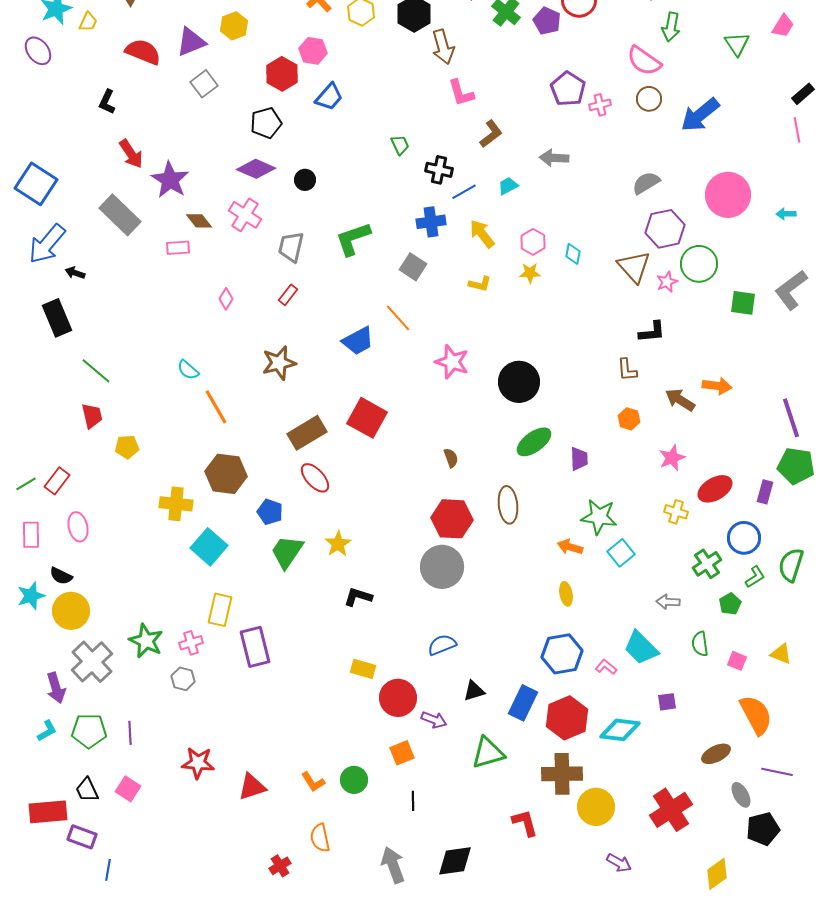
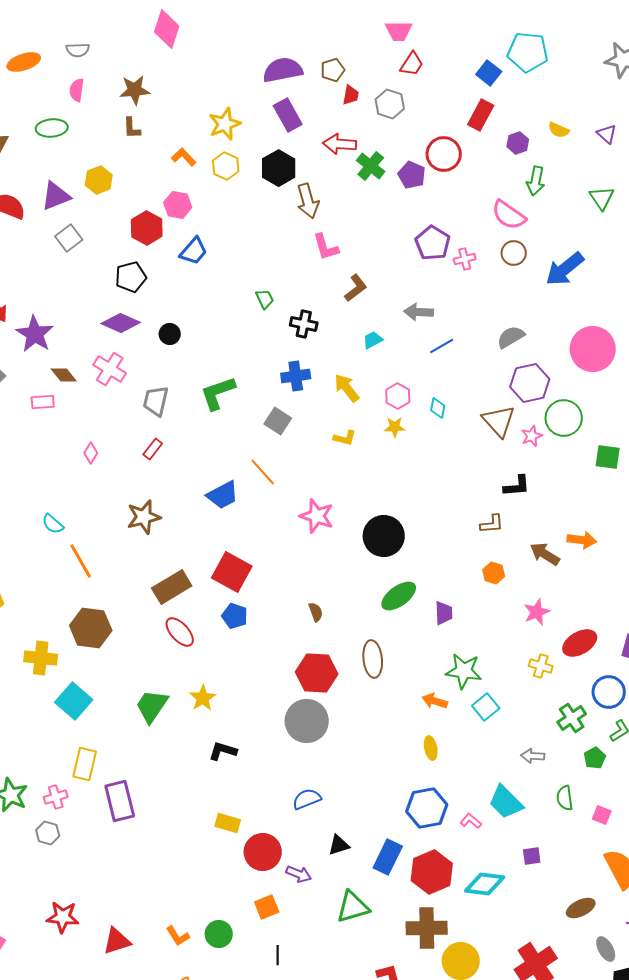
blue line: (464, 192) -> (442, 346), moved
brown L-shape: (627, 370) -> (492, 524), turned -90
blue pentagon: (270, 512) -> (235, 616), moved

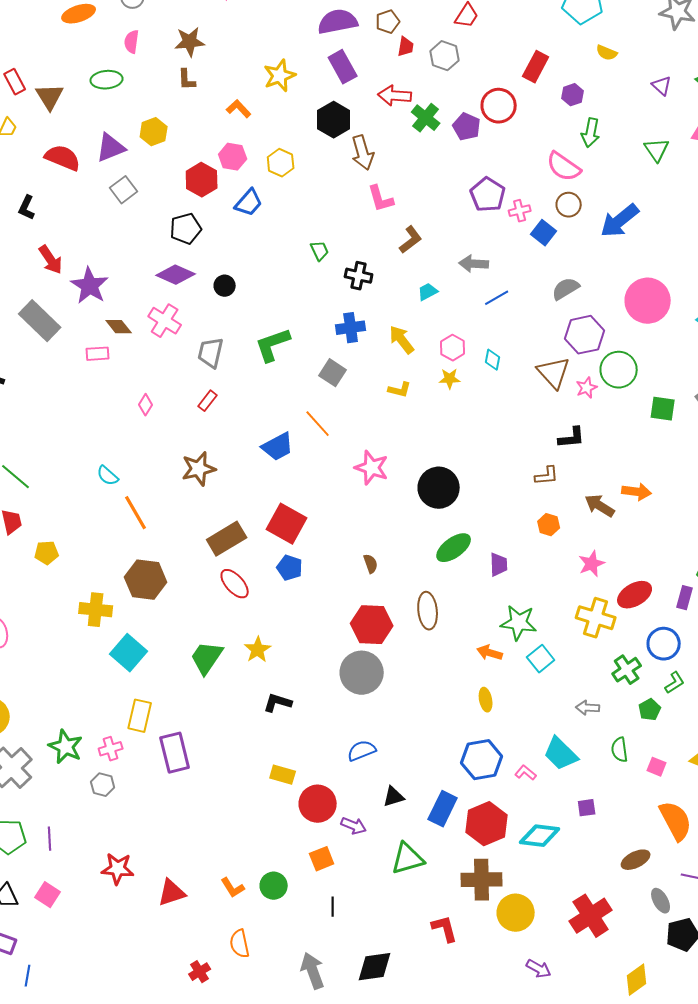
blue square: (489, 73) -> (544, 233), moved
yellow semicircle: (559, 130) -> (607, 53), moved
yellow hexagon: (226, 166) -> (281, 163), moved
yellow cross: (541, 666) -> (596, 618), size x1.6

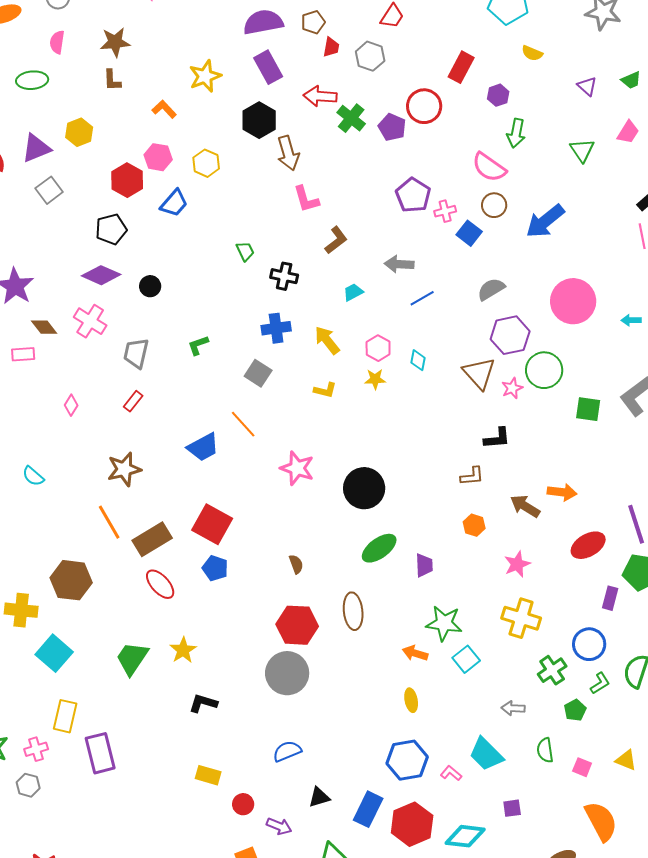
green L-shape: (273, 345) -> (198, 345), size x0.6
orange line: (136, 513) -> (109, 522), moved
red ellipse: (635, 595) -> (588, 545), moved
red circle: (318, 804) -> (243, 804), size x0.6

